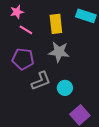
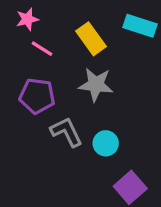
yellow rectangle: (56, 24) -> (91, 39), turned -30
gray L-shape: (41, 81) -> (66, 132), turned -95

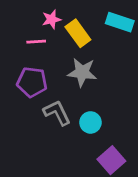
pink star: (27, 19) -> (51, 19), moved
pink line: (42, 49) -> (36, 42), turned -36

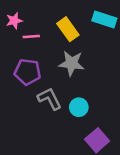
pink star: (51, 19) -> (14, 21), moved

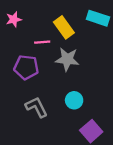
pink line: (31, 37) -> (42, 42), moved
gray L-shape: (50, 99) -> (36, 107), moved

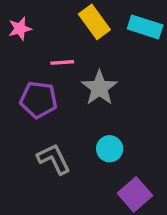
yellow rectangle: (64, 27) -> (94, 22), moved
gray star: (67, 59) -> (99, 88), turned 30

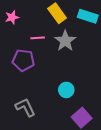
gray star: (99, 88) -> (65, 41), moved
gray L-shape: (54, 159) -> (25, 107), moved

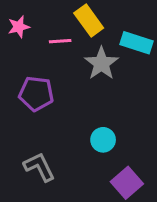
cyan rectangle: (88, 16) -> (136, 43), moved
pink line: (38, 38) -> (60, 41), moved

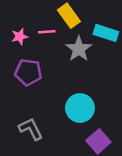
pink star: (19, 27) -> (20, 37), moved
cyan circle: (103, 140) -> (80, 108), size x1.5

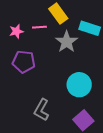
cyan circle: (80, 108) -> (79, 85), moved
gray L-shape: (31, 129) -> (41, 110), moved, turned -125

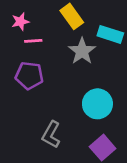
pink line: (39, 27) -> (33, 41), moved
pink star: (16, 31) -> (20, 22), moved

